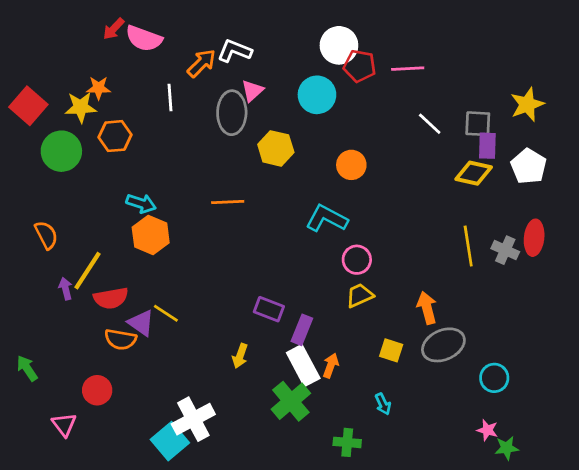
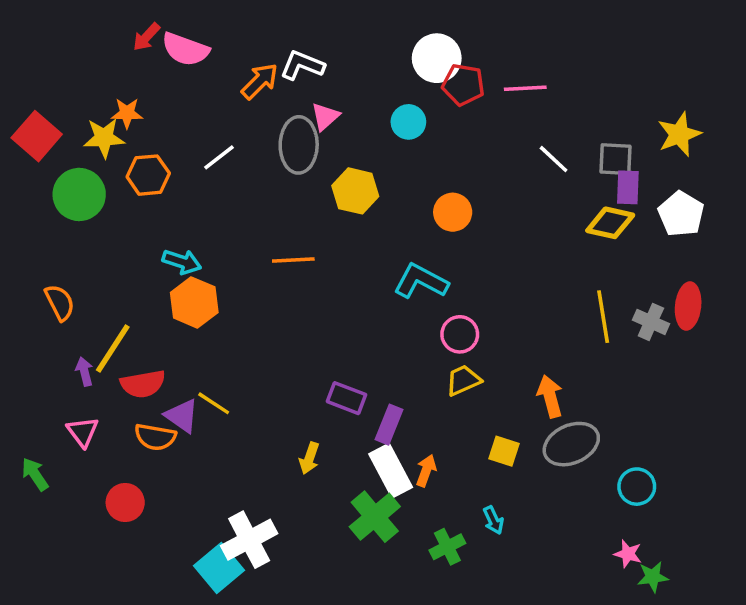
cyan circle: (317, 95) -> (408, 122), size x0.7
white line: (170, 98) -> (219, 157), moved, turned 56
pink triangle: (64, 425) -> (83, 432), moved
green cross: (347, 442) -> (447, 547), moved, turned -32

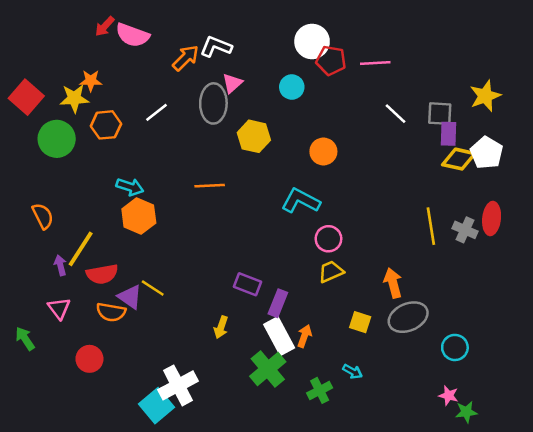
yellow diamond: (610, 223) -> (459, 159), moved
cyan arrow: (493, 520) -> (352, 371), turned -36

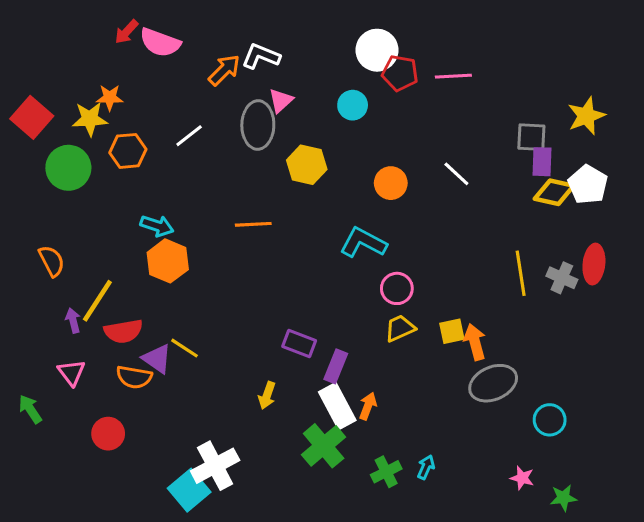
white line: (395, 114) -> (456, 174), moved
yellow square: (360, 322) -> (452, 331), moved, turned -30
cyan arrow: (352, 371) -> (426, 467), moved, turned -96
pink star: (449, 396) -> (522, 478), moved

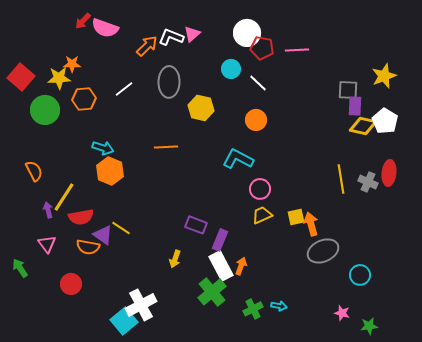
pink triangle: (281, 101) -> (192, 34), moved
white line: (456, 174) -> (258, 83), moved
cyan arrow: (426, 467) -> (279, 306), turned 77

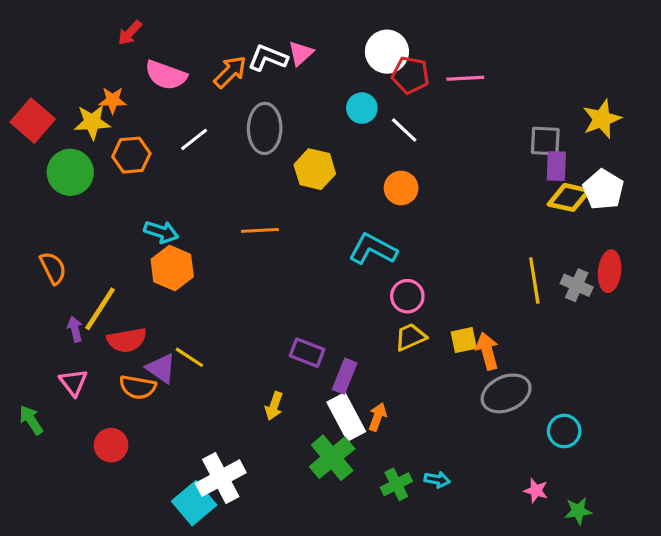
pink semicircle: (105, 28) -> (166, 75), moved

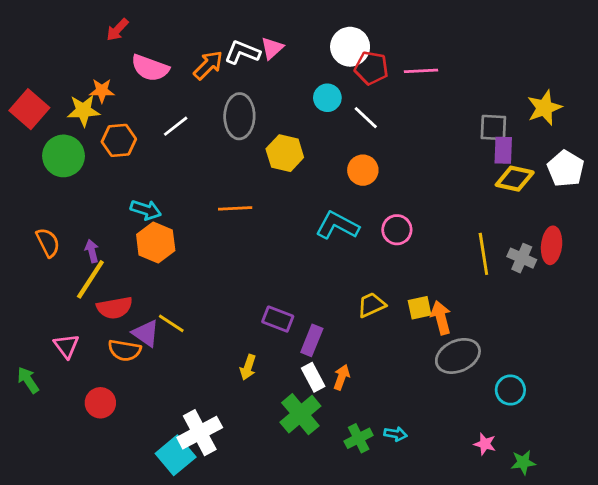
white pentagon: (603, 190) -> (566, 169), moved
pink circle: (407, 296) -> (397, 230), moved
purple arrow: (75, 329) -> (92, 251), moved
white rectangle: (346, 417) -> (313, 377), size x0.7

